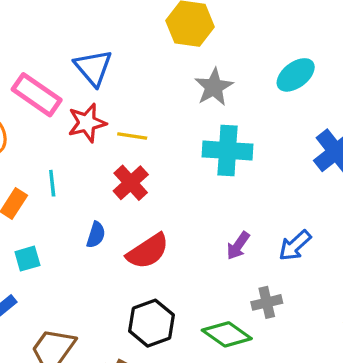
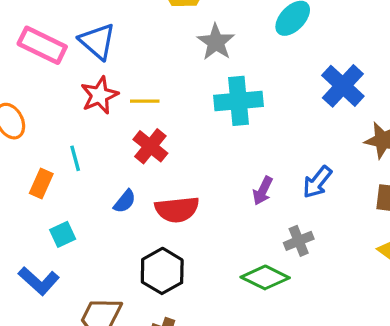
pink rectangle: (37, 95) -> (42, 45), moved
blue semicircle: (96, 235) -> (125, 201), turned 30
red semicircle: (148, 251) -> (177, 209), turned 36
black hexagon: (151, 323) -> (162, 271), moved

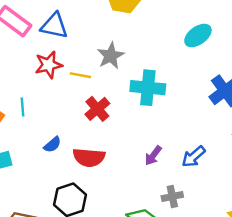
blue triangle: (97, 41) -> (54, 26), turned -40
gray star: (216, 42) -> (111, 56), moved
red cross: (150, 146) -> (97, 109), moved

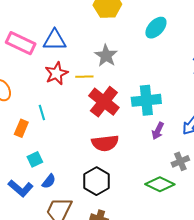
cyan ellipse: (198, 35) -> (156, 28), moved
cyan cross: (148, 88) -> (146, 100), moved
red cross: (97, 109) -> (104, 102), size x1.4
blue semicircle: (52, 145) -> (49, 181), moved

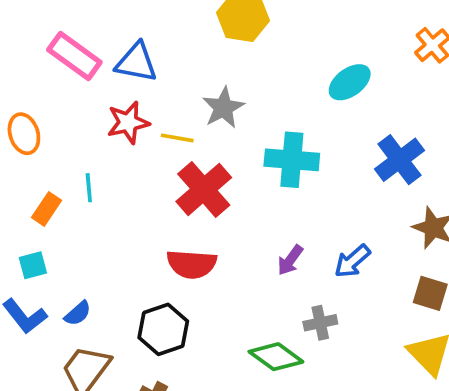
cyan ellipse: (156, 28) -> (350, 82), moved
cyan cross: (146, 100) -> (292, 160), moved
cyan square: (35, 159) -> (33, 265), moved

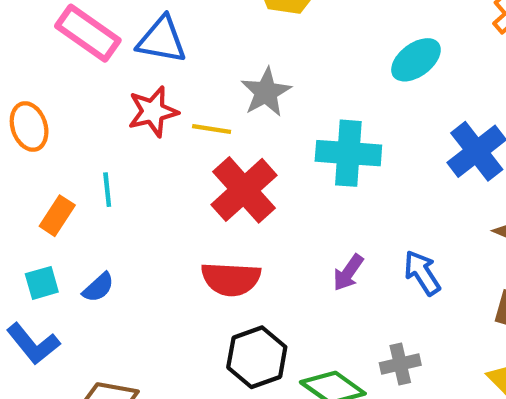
blue arrow: (352, 261) -> (422, 273), turned 99
blue semicircle: (78, 313) -> (98, 287), moved
gray cross: (320, 323) -> (400, 364), moved
black hexagon: (163, 329) -> (257, 357), moved

